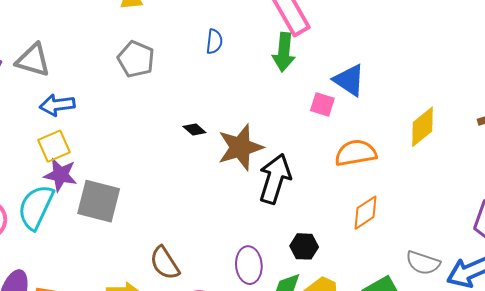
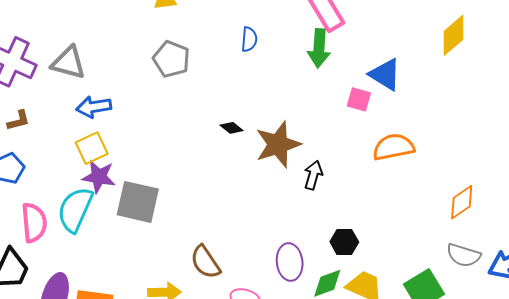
yellow diamond: (423, 127) -> (453, 35), moved
black arrow: (275, 179) -> (313, 175), size x0.6
orange diamond: (366, 213) -> (462, 202), moved

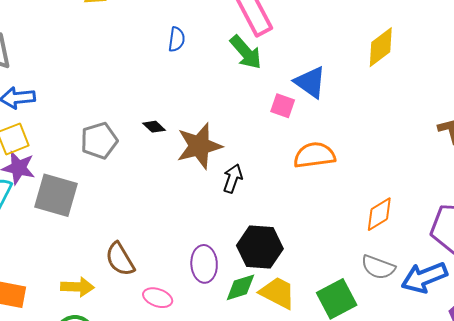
green arrow: (319, 48) -> (246, 52), turned -48
gray pentagon: (171, 59) -> (99, 141), moved, turned 30
black hexagon: (344, 242) -> (260, 247), size x1.6

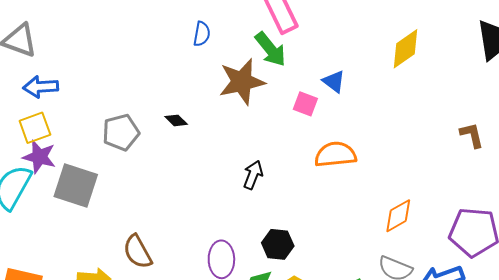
blue triangle: (310, 82) -> (334, 81), size x0.7
brown star: (199, 146) -> (242, 82), moved
black hexagon: (260, 247) -> (278, 244), size x0.7

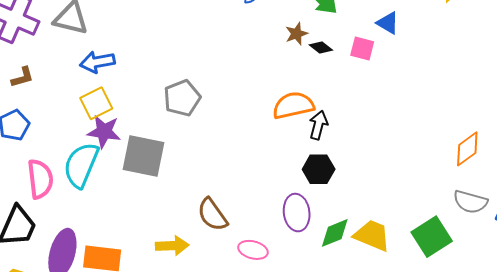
brown star: (242, 82) -> (296, 34), size x0.5
black diamond: (176, 120) -> (321, 47), moved
orange semicircle: (335, 155) -> (293, 105), moved
black hexagon: (278, 244) -> (319, 169), moved

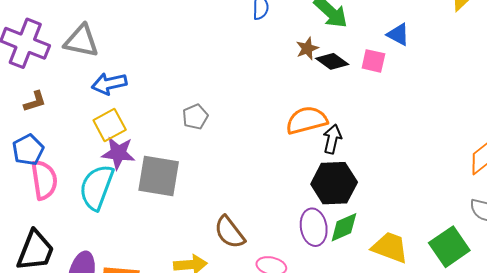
black diamond: (321, 47) -> (332, 61), size x1.4
gray pentagon: (182, 98) -> (195, 117), size x0.7
black hexagon: (319, 169) -> (334, 183), size x1.4
pink semicircle: (40, 179) -> (44, 180), moved
green diamond: (335, 233) -> (344, 227), moved

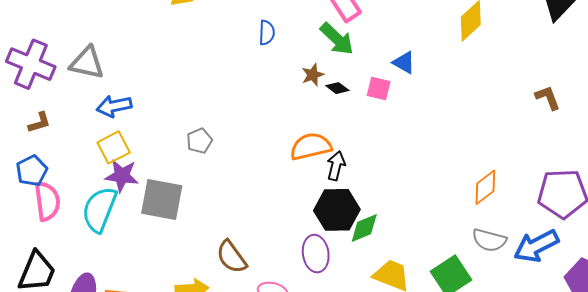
black diamond: (332, 61) -> (337, 88), size x0.7
green diamond: (344, 227) -> (364, 228), moved

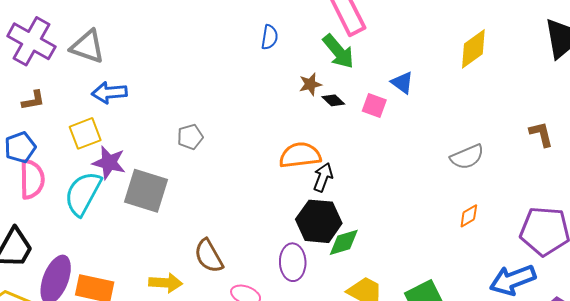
yellow square: (114, 147) -> (85, 133), moved
orange diamond: (485, 187) -> (469, 216), size x0.7
gray semicircle: (489, 240) -> (467, 157), moved, turned -44

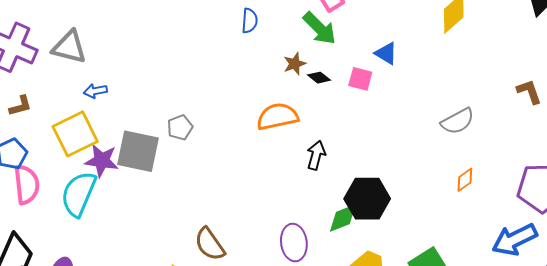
blue arrow: (109, 93) -> (95, 91), size x0.7
yellow square: (85, 133) -> (75, 134), size x1.4
orange semicircle: (300, 155) -> (277, 117), moved
gray square: (146, 191) -> (138, 151), moved
black hexagon: (319, 221) -> (367, 199), moved

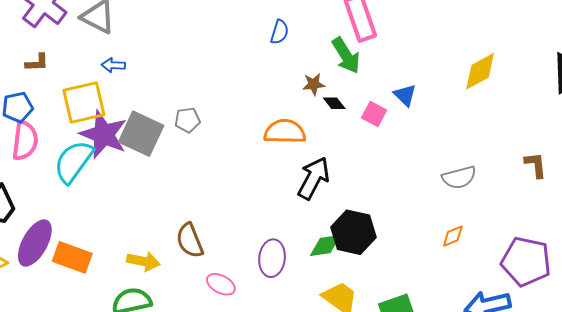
black arrow: (316, 155) -> (314, 178), size x1.5
purple star: (102, 161) -> (104, 135), size x1.4

